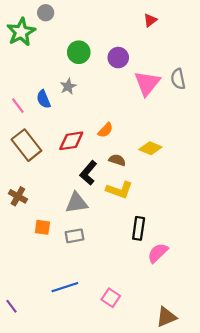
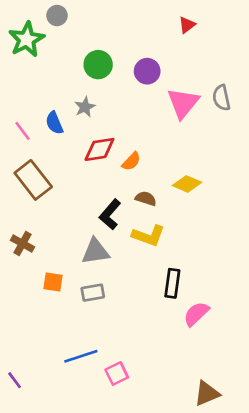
red diamond: (71, 141) -> (99, 149), moved
pink square: (111, 298) -> (117, 374), moved, turned 30

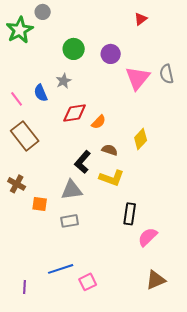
yellow diamond: (187, 184) -> (141, 139), turned -70
orange square: (53, 282) -> (40, 204), moved
purple line: (15, 380) -> (25, 287), moved, turned 40
brown triangle: (207, 393) -> (156, 280), moved

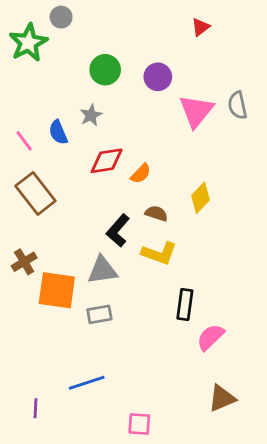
brown cross: (17, 184) -> (24, 262), turned 30
orange square: (40, 204) -> (57, 290), size x1.8
pink square: (88, 282) -> (139, 424), moved, turned 30

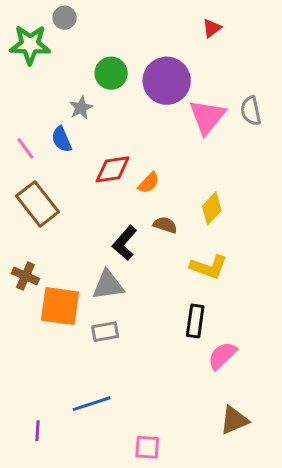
green star: (28, 43) -> (30, 45), turned 30
purple circle: (158, 77) -> (167, 81), size x1.6
gray star: (91, 115) -> (81, 108), moved
yellow L-shape: (159, 253) -> (209, 267), moved
brown cross: (24, 262) -> (25, 276), turned -35

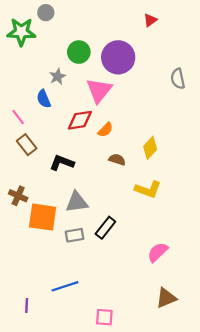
pink triangle: (207, 117) -> (99, 90), moved
pink line: (25, 148) -> (18, 117), moved
brown rectangle: (37, 204) -> (27, 145), size x0.7
black L-shape: (125, 243) -> (62, 163), moved, turned 70
black rectangle: (195, 321) -> (105, 228), moved, turned 30

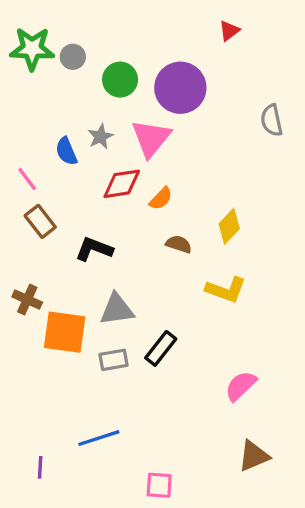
gray circle: (46, 13) -> (73, 57), moved
gray star: (58, 77) -> (101, 137), moved

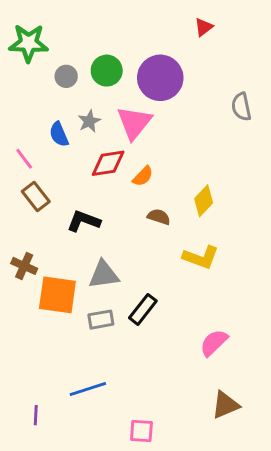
gray circle: (73, 57) -> (66, 76), moved

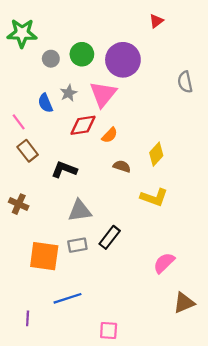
orange square: (57, 295) -> (44, 256), moved
brown triangle: (225, 405) -> (184, 303), moved

